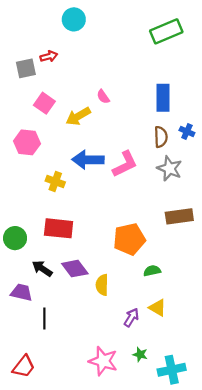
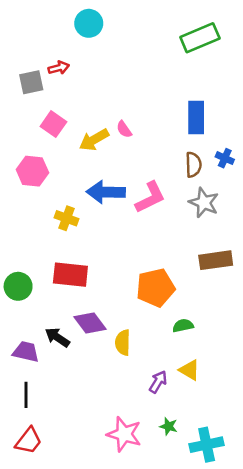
pink semicircle: (103, 97) -> (124, 129), moved
black arrow: (42, 269) -> (57, 337), moved
black line: (44, 319) -> (26, 395), moved

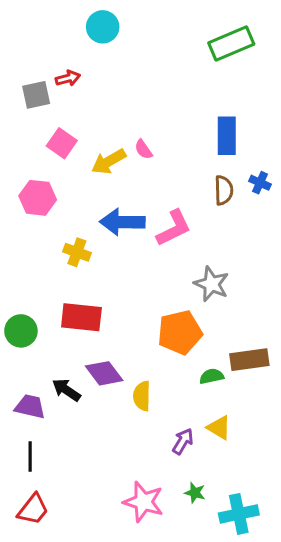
gray star: (204, 203) -> (212, 284), moved
brown rectangle: (216, 260) -> (249, 360), moved

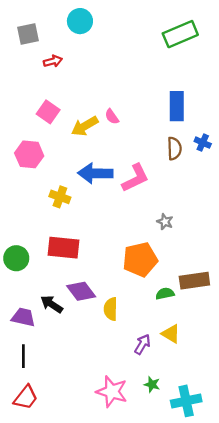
gray square: (36, 95) -> (28, 34), moved
gray star: (212, 284) -> (165, 222), size x0.6

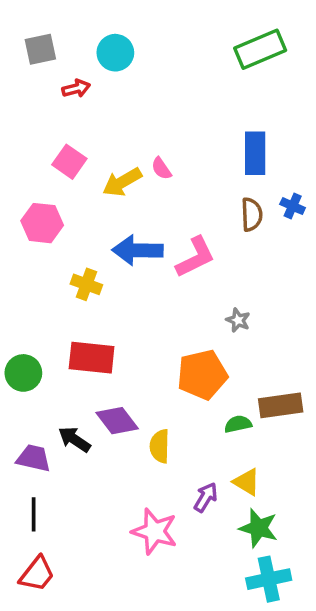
cyan circle: (80, 21) -> (115, 53), moved
green star: (152, 384) -> (258, 528), moved, size x1.6
pink star: (112, 392) -> (155, 531), moved

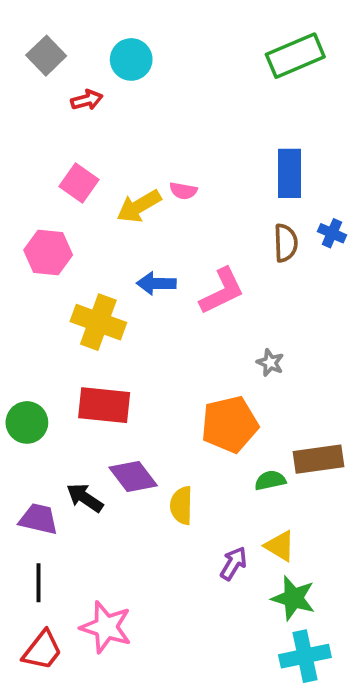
gray square: (40, 49) -> (46, 56), turned -32
pink semicircle: (161, 169) -> (183, 191), turned -45
blue arrow: (138, 250) -> (156, 283), size x0.7
yellow cross: (86, 284) -> (98, 322), size x1.5
pink star: (155, 531) -> (106, 627), moved

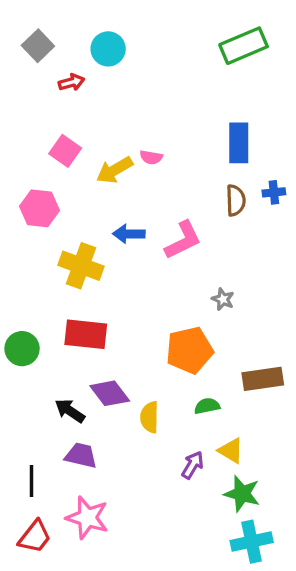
blue cross: (332, 233) -> (274, 192), turned -30
green semicircle: (270, 480) -> (207, 406), moved
purple trapezoid: (38, 519) -> (81, 455), moved

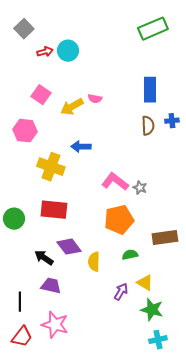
cyan circle: (108, 49) -> (68, 51), moved
pink L-shape: (183, 240) -> (115, 182), moved, turned -116
cyan cross: (252, 542) -> (158, 340), size x0.7

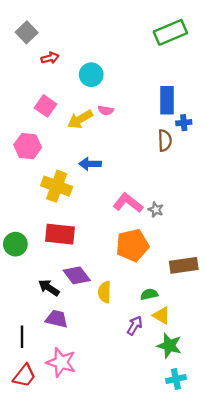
cyan circle: (68, 51) -> (91, 75), moved
blue cross: (172, 121) -> (184, 123), moved
green semicircle: (130, 255) -> (149, 294), moved

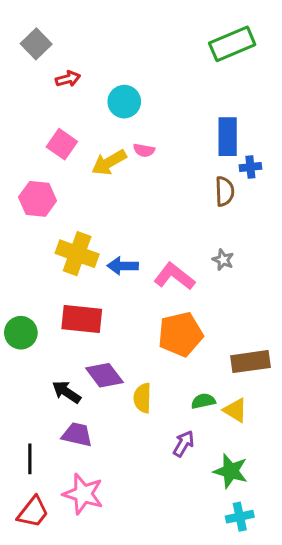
blue arrow: (90, 164) -> (123, 266), moved
gray star: (156, 210) -> (223, 260), moved
yellow triangle: (161, 315) -> (235, 410), moved

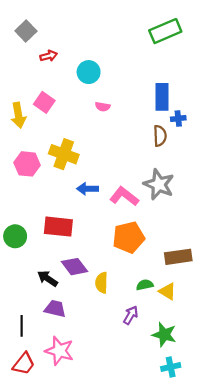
yellow arrow: (109, 162) -> (18, 115), moved, turned -70
pink hexagon: (38, 199) -> (27, 164), moved
yellow cross: (77, 254) -> (64, 154), moved
gray star: (223, 260) -> (159, 184), size x2.0

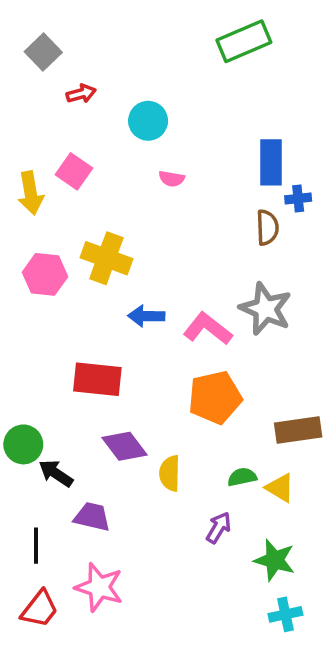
green rectangle: (165, 31) -> (244, 41), moved
green circle: (15, 236) -> (23, 444), moved
black arrow: (48, 278) -> (56, 473), moved

